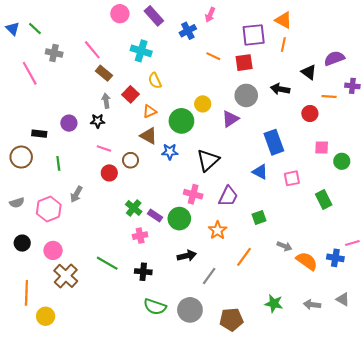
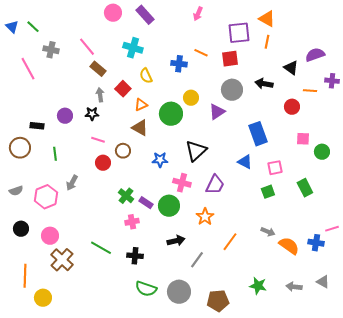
blue cross: (188, 31) -> (179, 64), moved, turned 35
blue star: (170, 152) -> (160, 160), moved
green square: (259, 218) -> (268, 192), moved

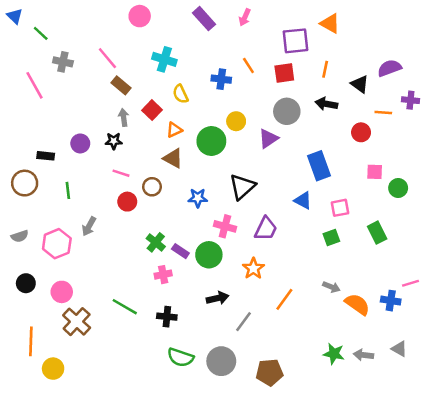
purple rectangle: (145, 15) -> (204, 19), moved
blue triangle: (12, 27) -> (15, 16), moved
orange line: (267, 42) -> (325, 69), moved
orange line: (201, 53) -> (248, 66), turned 32
green star: (258, 286) -> (334, 354), moved

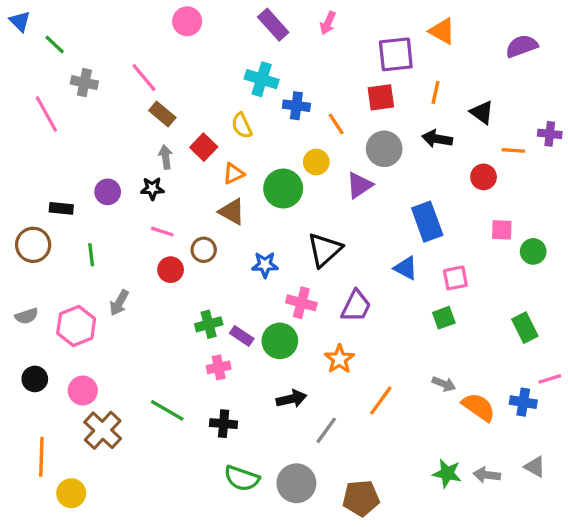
cyan cross: (164, 59) -> (262, 79), moved
orange line: (248, 66) -> (336, 124), moved
purple semicircle: (389, 68) -> (522, 46), moved
green rectangle: (377, 233) -> (525, 328), moved
green cross: (156, 242) -> (209, 324), turned 36

